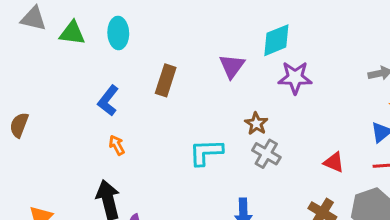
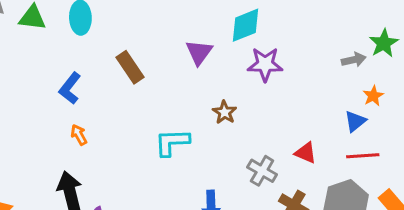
brown rectangle: (166, 80) -> (130, 67), turned -52
gray cross: (266, 154) -> (262, 171), moved

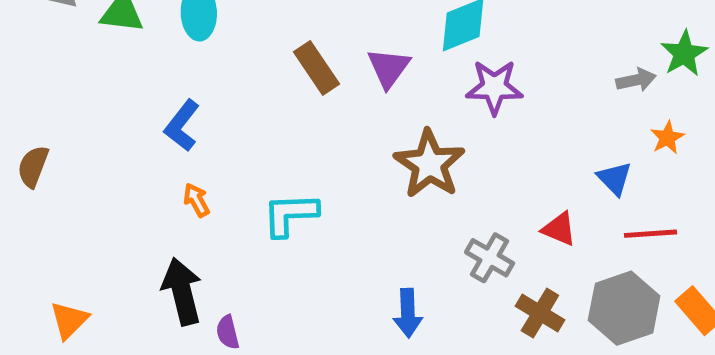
brown rectangle: (130, 67) -> (317, 68), moved
brown star: (225, 112) -> (429, 164), size x1.8
blue triangle: (355, 121) -> (614, 178), moved, turned -35
cyan L-shape: (172, 142) -> (290, 215), moved

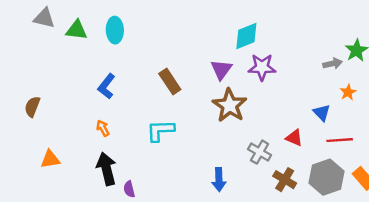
brown rectangle: (317, 68) -> (170, 81), moved
purple triangle: (389, 68) -> (221, 70), moved
orange arrow: (196, 200) -> (103, 128), moved
orange triangle: (69, 320) -> (50, 159), moved, turned 36

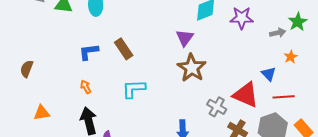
purple star: (262, 67) -> (242, 18), moved
brown rectangle: (170, 81) -> (124, 49), moved
blue L-shape: (106, 86) -> (89, 52), turned 45
red triangle: (294, 138) -> (246, 95), size x1.8

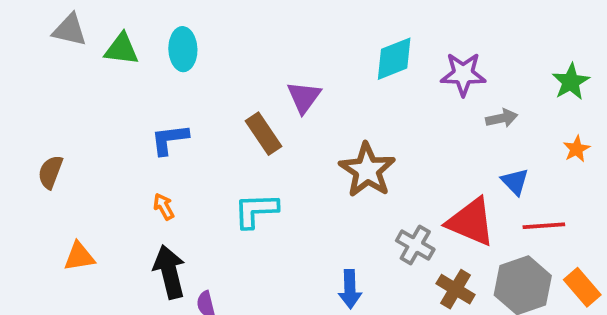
gray arrow: (278, 33) -> (502, 118), moved
purple triangle: (185, 38) -> (304, 97), moved
brown rectangle: (124, 49) -> (264, 134), moved
orange star: (291, 57) -> (576, 149), moved

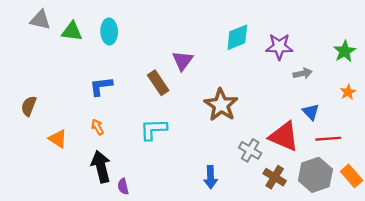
orange triangle: (79, 256) -> (58, 139), moved, turned 42

